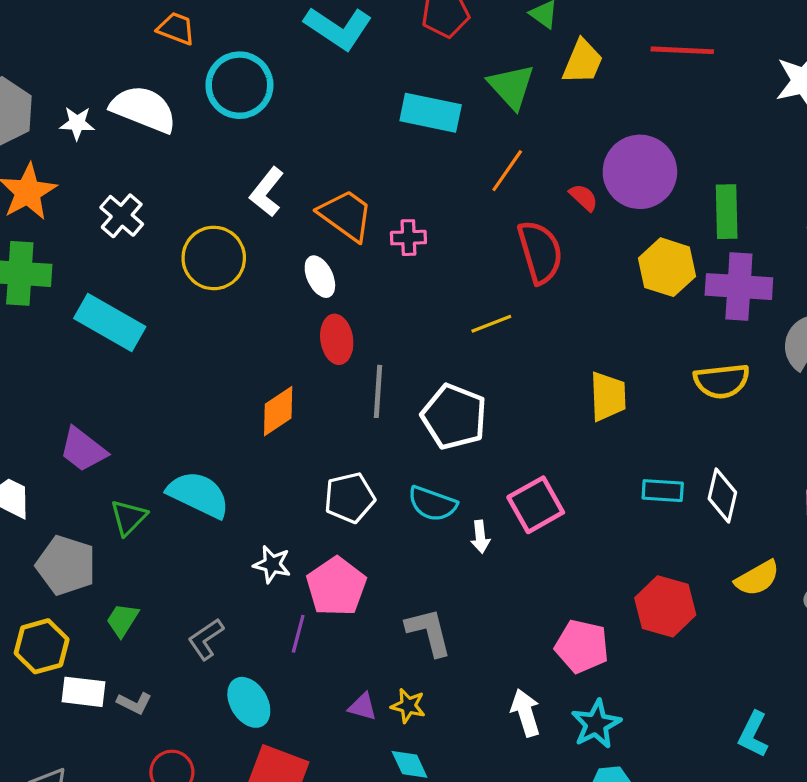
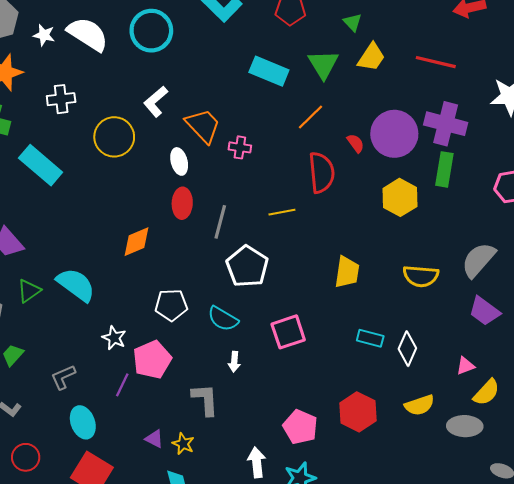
white cross: (122, 216) -> (61, 99), turned 32
purple cross: (739, 287) -> (446, 124), moved
gray line: (378, 391) -> (220, 222), moved
white arrow: (480, 537) -> (234, 362), moved

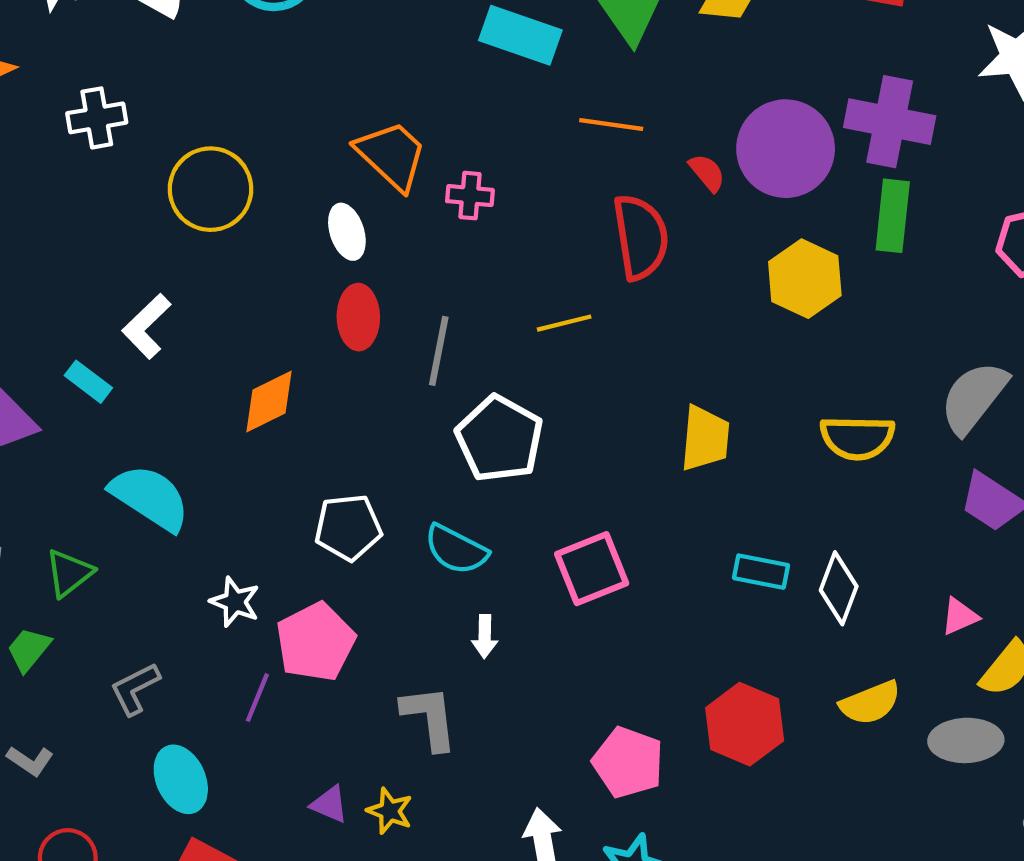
white L-shape: (156, 102) -> (147, 326), moved
orange line: (310, 117) -> (611, 124), turned 56
cyan rectangle: (41, 165) -> (88, 382), moved, size x0.5
green triangle: (29, 291) -> (69, 573), moved

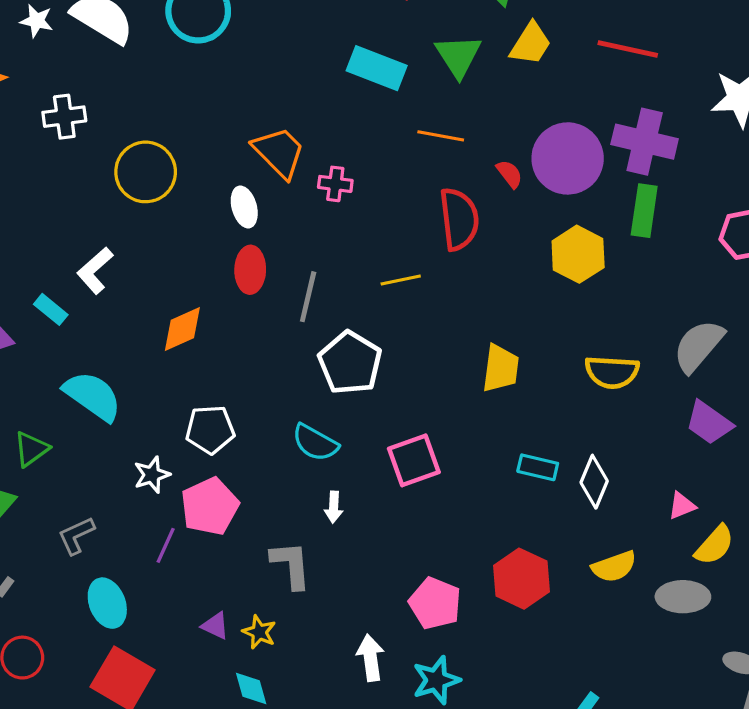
white pentagon: (348, 527) -> (210, 430), moved
white star: (235, 602) -> (152, 475), turned 30

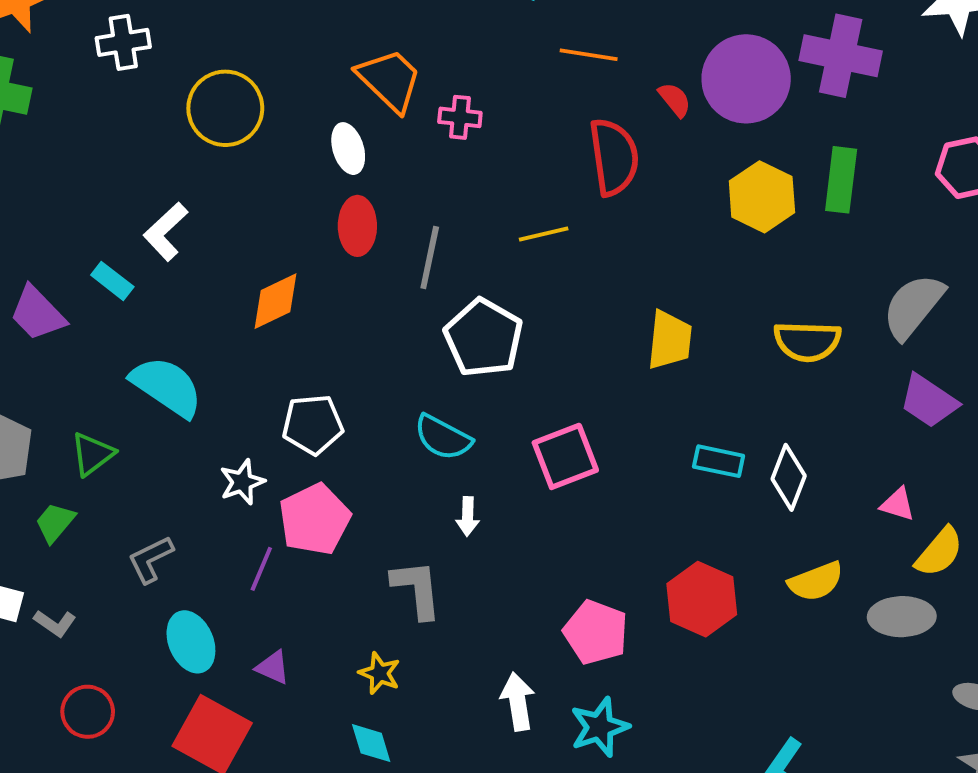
green rectangle: (644, 211) -> (841, 180), moved
pink triangle: (682, 506) -> (898, 504), turned 40
purple triangle: (215, 626) -> (273, 667), moved

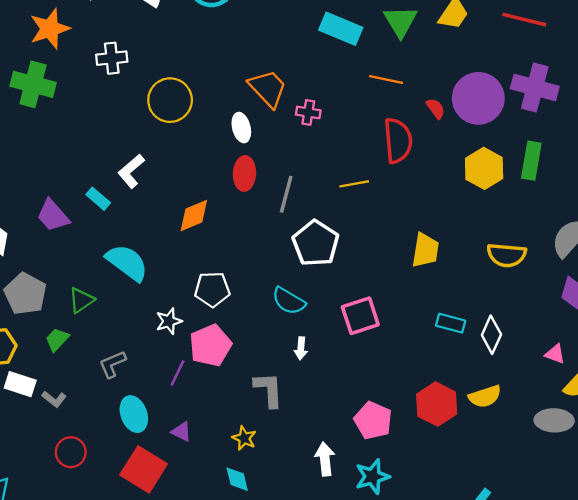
yellow semicircle: (816, 581) -> (485, 396), moved

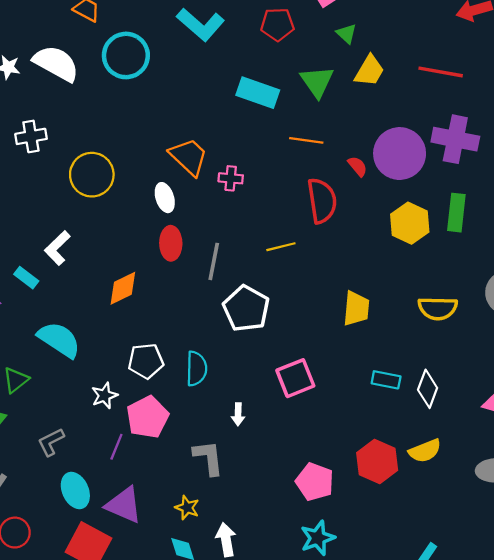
cyan semicircle: (289, 301) -> (196, 369), moved, turned -116
purple triangle: (181, 432) -> (124, 505), size x1.8
white arrow: (325, 459) -> (226, 540), moved

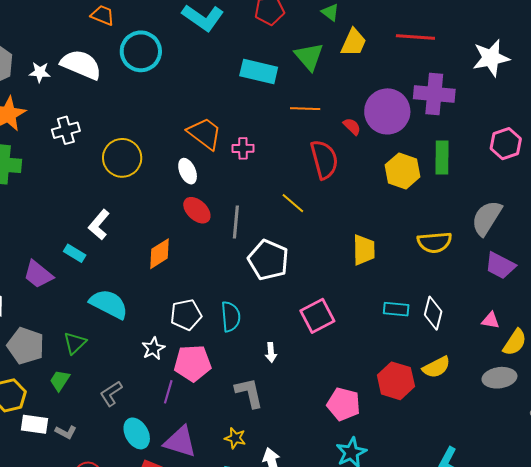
red ellipse: (171, 243) -> (197, 210), turned -40
yellow line: (281, 247) -> (293, 203), turned 60
pink pentagon: (148, 417) -> (193, 363), turned 30

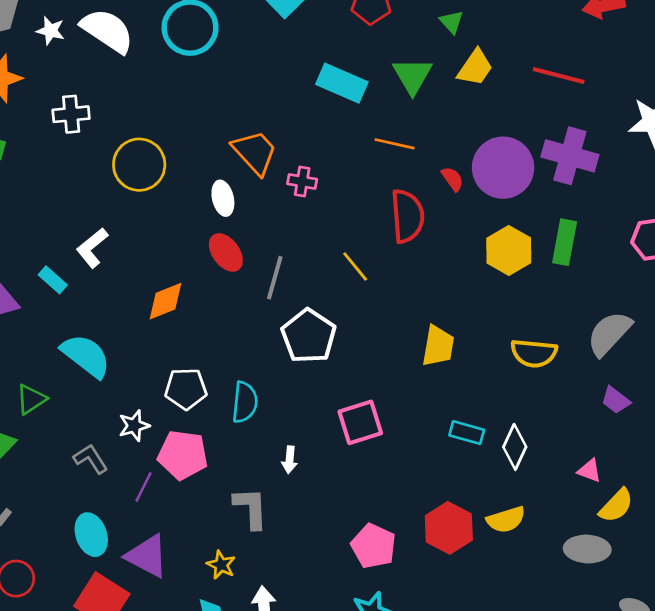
purple trapezoid: (500, 266) -> (616, 400), size x0.7
gray L-shape: (111, 394) -> (91, 459), moved, turned 80

